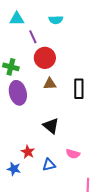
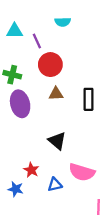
cyan triangle: (17, 19) -> (14, 31), moved
pink semicircle: (73, 154) -> (82, 172), size x1.6

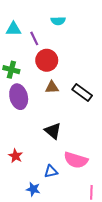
black rectangle: (88, 99) -> (82, 92), turned -54
red star: (31, 170) -> (16, 156), moved
blue star: (16, 189) -> (33, 189), moved

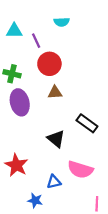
black rectangle: (82, 92) -> (87, 123), moved
red star: (16, 156) -> (16, 165), size x1.5

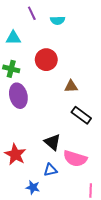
cyan triangle: (14, 31) -> (13, 38), moved
purple line: (36, 41) -> (32, 13), moved
brown triangle: (55, 92) -> (71, 86), moved
black triangle: (56, 139) -> (52, 142), moved

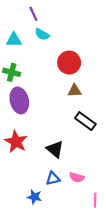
cyan semicircle: (58, 20) -> (42, 34), moved, turned 32
red circle: (46, 60) -> (69, 63), moved
red star: (15, 154) -> (16, 142), moved
pink semicircle: (75, 159) -> (77, 177), moved, size x0.6

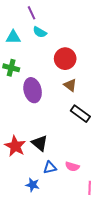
brown triangle: (75, 91) -> (70, 85), turned 40
purple ellipse: (19, 100) -> (33, 90), moved
red star: (16, 142) -> (15, 146), moved
black triangle: (55, 149) -> (40, 143), moved

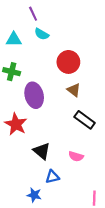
red star: (15, 146) -> (16, 124), moved
pink semicircle: (72, 167) -> (76, 156), moved

